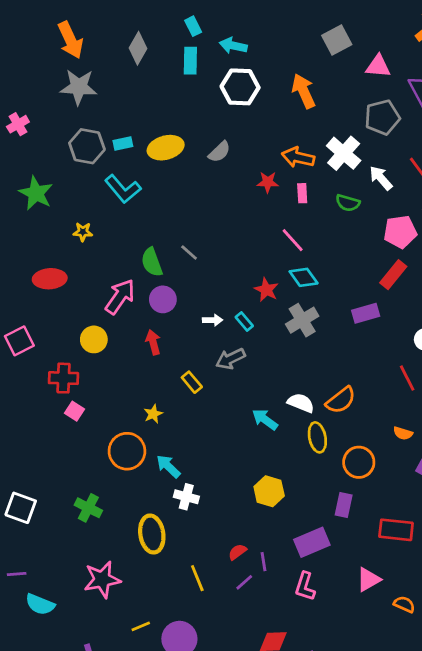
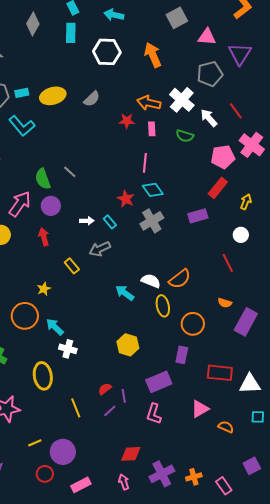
cyan arrow: (233, 46) -> (114, 15), moved
pink line: (293, 240) -> (145, 163), turned 48

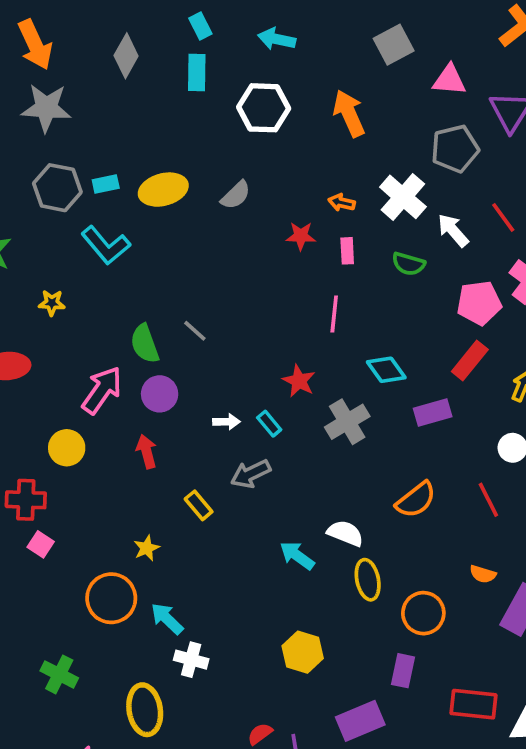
orange arrow: (149, 103) -> (342, 203), size x0.6
cyan diamond: (153, 190) -> (386, 370), moved
orange semicircle: (180, 279) -> (416, 500), moved

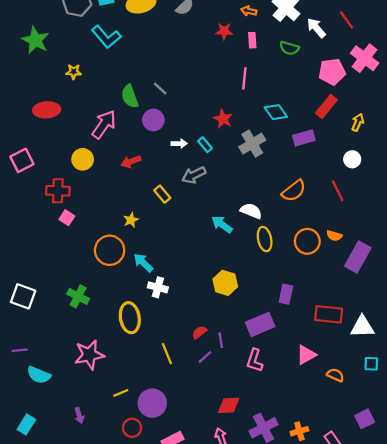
purple circle: (160, 394) -> (153, 120), moved
red arrow: (147, 451) -> (131, 162), turned -96
orange circle: (423, 613) -> (307, 241), moved

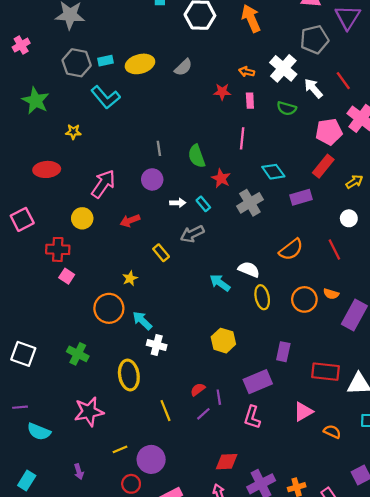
gray line: (160, 89) -> (159, 148), turned 40
green semicircle: (130, 96) -> (197, 156), moved
yellow arrow: (358, 122) -> (354, 182), turned 35

